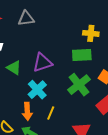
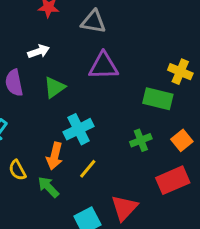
purple triangle: (42, 63) -> (103, 66), moved
green triangle: (14, 68) -> (54, 87), turned 35
green cross: (79, 85) -> (141, 140), size x0.6

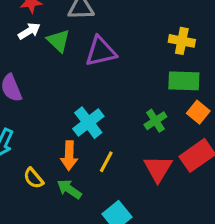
white arrow: (39, 51) -> (29, 31), moved
green triangle: (54, 87) -> (59, 41), moved, turned -30
green rectangle: (158, 99) -> (184, 81), moved
red triangle: (124, 208) -> (158, 169), moved

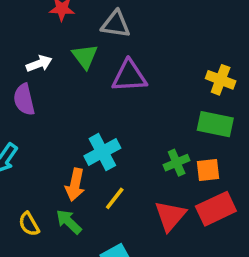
white arrow: (29, 31) -> (39, 64), moved
orange square: (198, 112) -> (208, 170), moved, turned 35
yellow semicircle: (33, 178) -> (29, 224), moved

